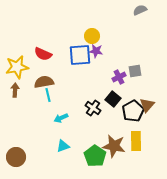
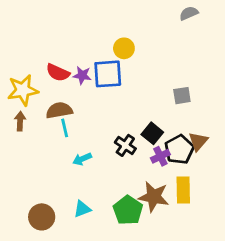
purple star: (96, 51) -> (82, 75), moved
purple cross: (119, 77) -> (160, 156), moved
cyan triangle: (63, 146) -> (82, 209), moved
brown circle: (16, 157) -> (42, 217), moved

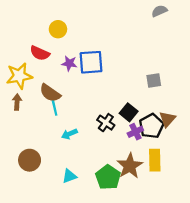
yellow circle: (124, 48) -> (58, 29), moved
red semicircle: (58, 73) -> (40, 53), moved
brown semicircle: (59, 110) -> (50, 93), turned -135
brown star: (154, 197) -> (130, 166), turned 30
brown circle: (42, 217) -> (30, 160), moved

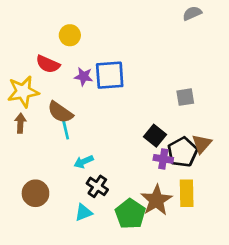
black cross: (106, 123) -> (97, 186), moved
purple cross: (135, 132) -> (163, 159), turned 35

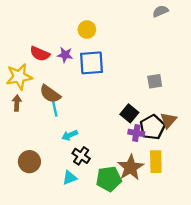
yellow circle: (70, 35) -> (87, 30), moved
purple star: (84, 76) -> (65, 55), moved
green pentagon: (130, 214) -> (109, 179), turned 30

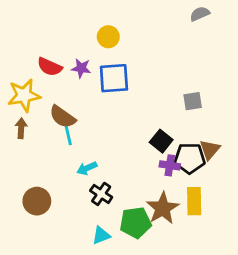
black pentagon: (152, 127) -> (190, 158), turned 30
cyan triangle: (70, 178) -> (101, 235), moved

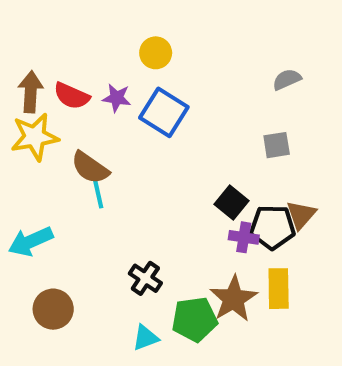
gray semicircle: (200, 14) -> (287, 79), moved
blue square: (114, 78) -> (164, 112), turned 36
brown arrow: (21, 128) -> (31, 92), moved, size x1.4
cyan arrow: (87, 168) -> (31, 241), moved, size x1.5
brown circle: (37, 201) -> (53, 309), moved

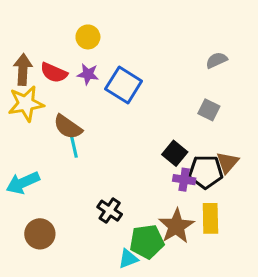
yellow circle: (156, 53) -> (88, 37), moved
gray square: (277, 145) -> (209, 110), turned 35
cyan triangle: (145, 338) -> (128, 259), moved

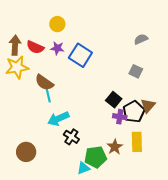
black pentagon: (206, 172) -> (134, 112), turned -30
cyan arrow: (23, 183) -> (58, 119), moved
brown star: (176, 226) -> (115, 147), size x0.7

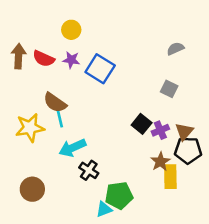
yellow star: (17, 67) -> (30, 128), moved
black pentagon: (134, 112) -> (188, 150), moved, turned 30
purple cross: (120, 117) -> (160, 130), moved, turned -32
brown star: (115, 147) -> (160, 162), moved

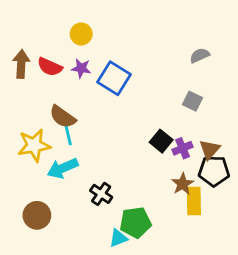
cyan arrow: (72, 148) -> (63, 168), moved

